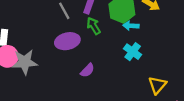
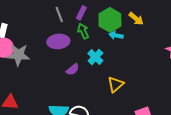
cyan cross: (133, 52) -> (95, 57), moved
yellow triangle: (157, 85) -> (116, 84), moved

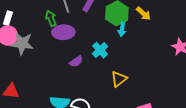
green arrow: (83, 31) -> (51, 18), moved
cyan arrow: (116, 35) -> (122, 29), turned -96

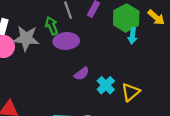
gray star: (22, 43) -> (26, 38), moved
cyan cross: (100, 50) -> (106, 85), moved

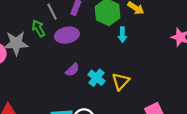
cyan arrow: (132, 36) -> (122, 35), moved
purple ellipse: (66, 41) -> (67, 35), moved

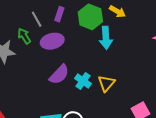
cyan arrow: (122, 35) -> (106, 38), size x1.5
purple semicircle: (72, 70) -> (59, 74), size x1.5

